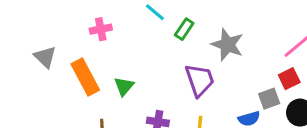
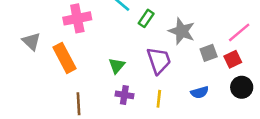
pink cross: (101, 29) -> (77, 18), size x1.5
green triangle: (124, 86) -> (117, 66), moved
gray square: (269, 99) -> (209, 53), moved

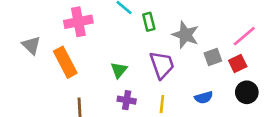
green rectangle: (146, 18) -> (149, 22), turned -48

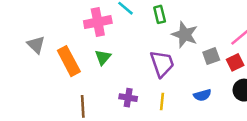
pink cross: (78, 22) -> (98, 22), moved
green rectangle: (149, 22) -> (160, 14), moved
green triangle: (119, 70) -> (103, 57), moved

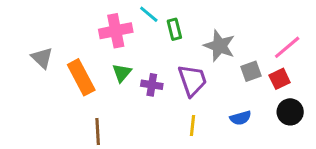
green rectangle: (160, 14) -> (174, 29), moved
purple cross: (128, 98) -> (152, 85), moved

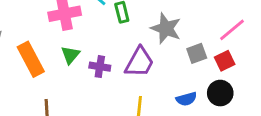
purple trapezoid: (192, 80) -> (139, 62), turned 48
black circle: (290, 112) -> (220, 93), moved

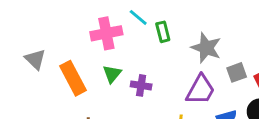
purple trapezoid: (139, 62) -> (200, 90), moved

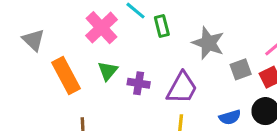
pink cross: (106, 33) -> (102, 28), turned -32
gray triangle: (35, 59) -> (33, 40), moved
purple trapezoid: (200, 90) -> (182, 88), moved

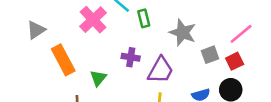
gray triangle: (33, 40) -> (36, 30), turned 42
green triangle: (108, 71) -> (98, 78), moved
purple cross: (139, 83) -> (131, 57), moved

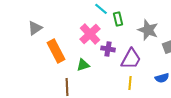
pink cross: (93, 20) -> (90, 34), moved
green triangle: (98, 78) -> (83, 65), turned 32

